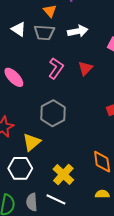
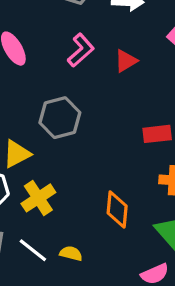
yellow cross: (63, 174) -> (38, 198), moved
yellow semicircle: (102, 194) -> (71, 253), moved

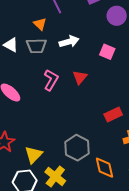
gray hexagon: (60, 118) -> (77, 148), moved

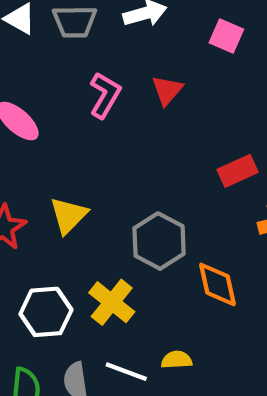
yellow triangle: (34, 155) -> (69, 215), moved

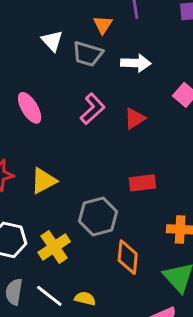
red rectangle: (238, 171) -> (142, 183), moved

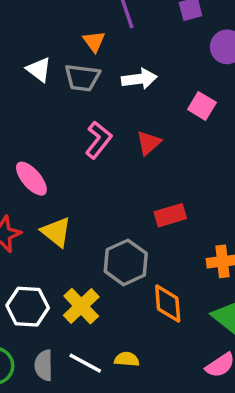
pink ellipse: (30, 108) -> (31, 179), moved
yellow triangle: (44, 181) -> (56, 232), turned -44

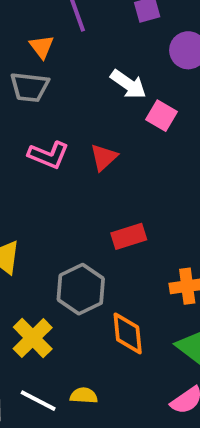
white arrow: (139, 79) -> (128, 84), moved, turned 44
pink L-shape: (98, 140) -> (49, 155), turned 75

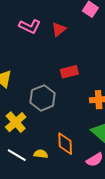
orange diamond: (128, 333) -> (65, 144), moved

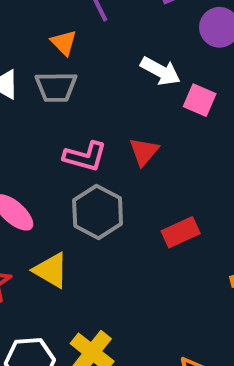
gray hexagon: (43, 98) -> (98, 212), moved

